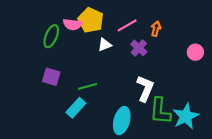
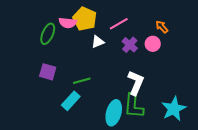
orange arrow: (156, 29) -> (162, 27), moved, turned -56
pink circle: (195, 52) -> (153, 44), moved
green L-shape: (160, 111) -> (134, 106), moved

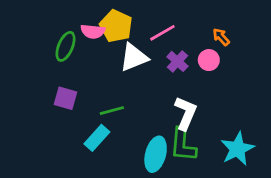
white triangle: (98, 42) -> (134, 57), size x1.6

